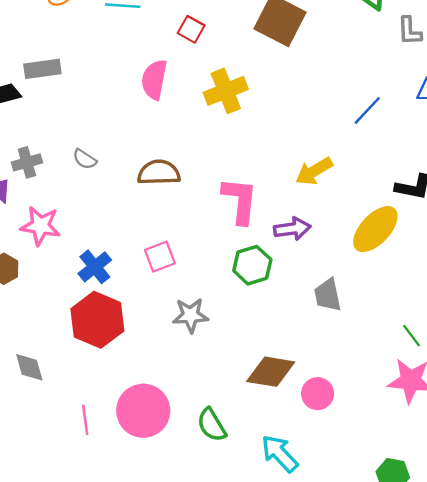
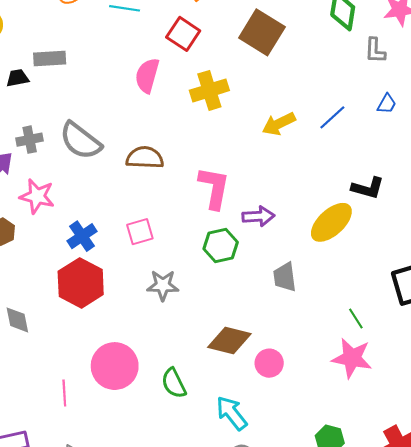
red square: (191, 29) -> (183, 34), size x1.4
gray semicircle: (85, 159) -> (80, 141), size x2.0
yellow arrow: (314, 171) -> (279, 124), moved
pink line: (85, 420) -> (64, 393), moved

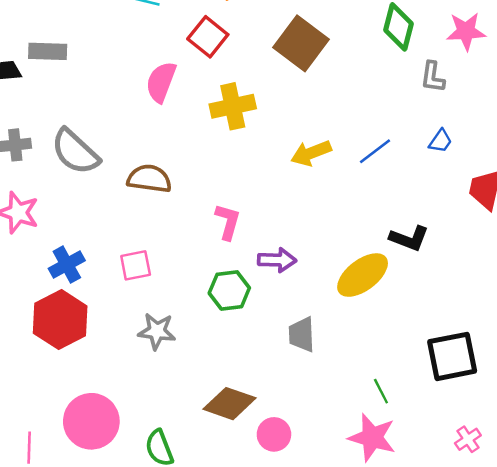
pink L-shape: (214, 188) -> (228, 222), size x0.7

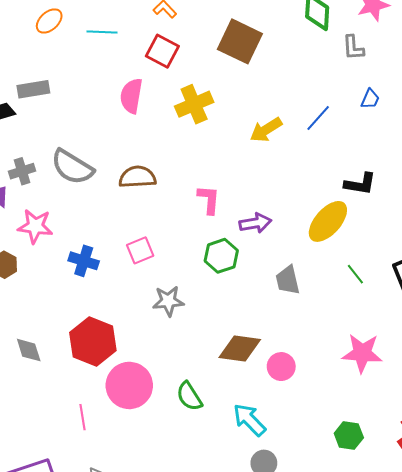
blue cross: (67, 264) -> (84, 261), turned -32
red hexagon: (60, 320) -> (93, 342), moved
green line: (381, 391) -> (355, 274), moved

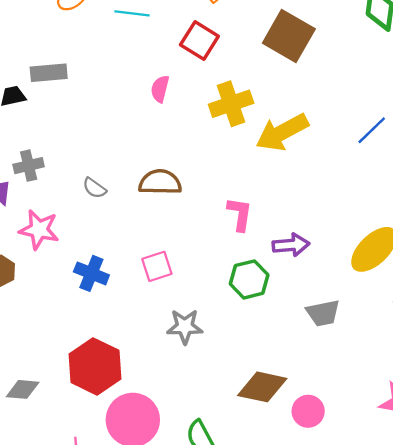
pink semicircle: (131, 96) -> (160, 89), size x0.7
yellow arrow: (266, 130) -> (282, 132), moved, size x1.4
gray semicircle: (72, 167) -> (94, 188), moved, size x0.5
gray trapezoid: (288, 280) -> (323, 313), turned -92
gray diamond: (29, 350) -> (23, 389), moved, turned -72

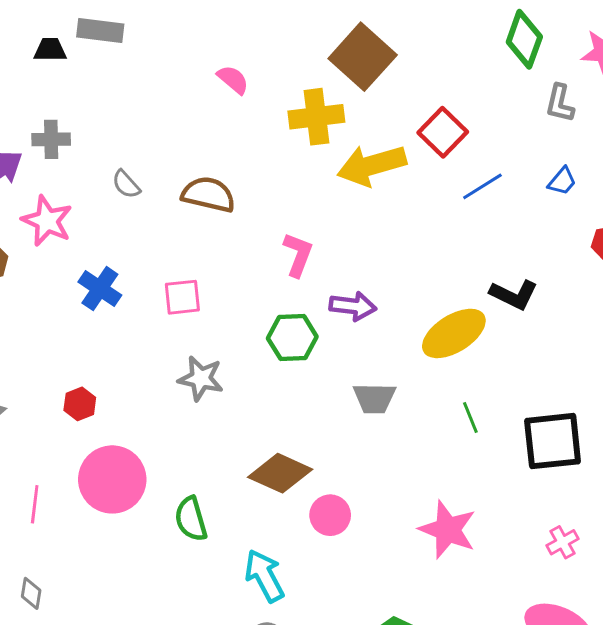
brown square: (289, 36) -> (363, 57), moved
red square: (199, 40) -> (443, 132), moved
pink semicircle: (160, 89) -> (233, 80), turned 104
red hexagon: (95, 366) -> (80, 404), size x0.5

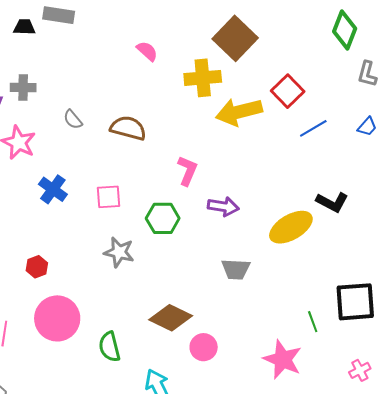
green hexagon: (292, 337) -> (163, 218), moved
green line: (470, 418) -> (313, 322), moved

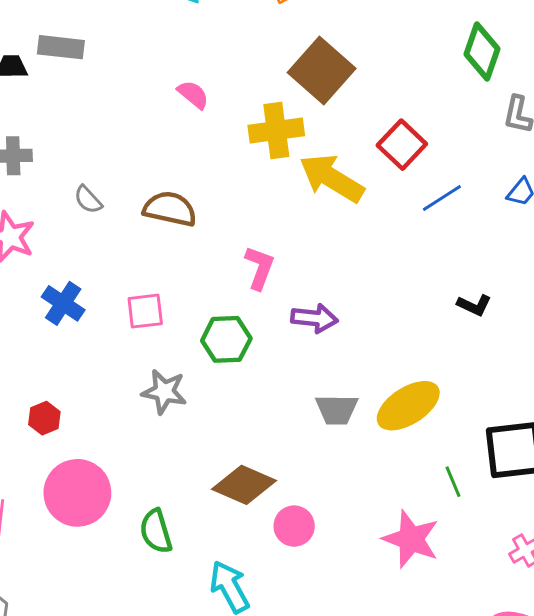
yellow arrow: (239, 112) -> (332, 178), turned 48
black L-shape: (332, 202) -> (474, 305), size x0.7
yellow ellipse: (291, 227) -> (408, 406), moved

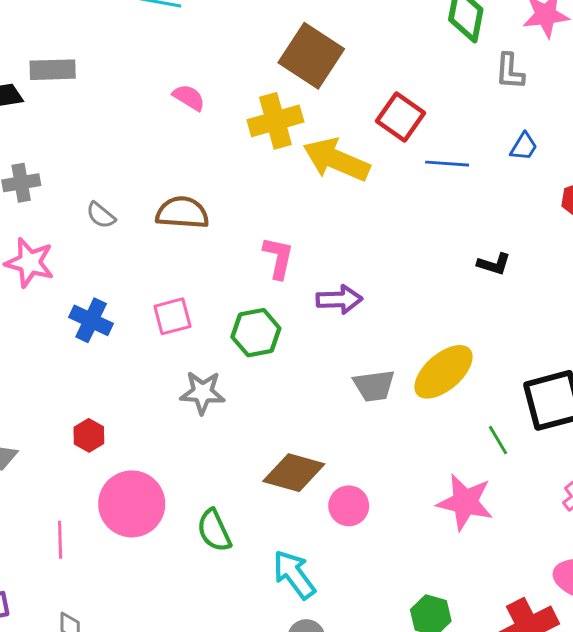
blue line: (442, 198) -> (447, 164), turned 45

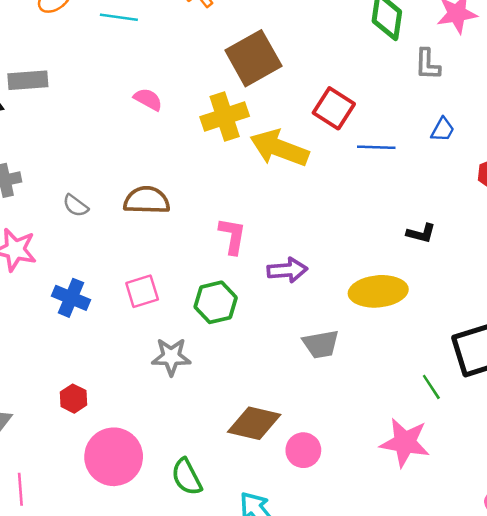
brown square: (311, 56) -> (253, 58), turned 30
yellow ellipse: (443, 372) -> (378, 291), moved, turned 38
pink line: (60, 540) -> (20, 489), moved

